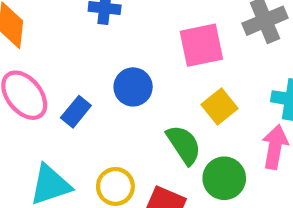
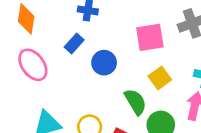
blue rectangle: (76, 112) -> (74, 44), moved

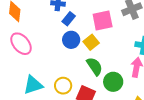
blue rectangle: (74, 44) -> (69, 19), moved
yellow square: (160, 78) -> (91, 42), moved

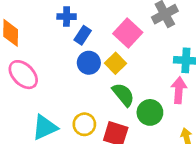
pink square: (103, 21) -> (128, 33), turned -30

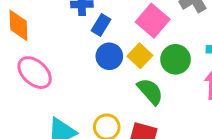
green circle: (150, 112) -> (176, 59), moved

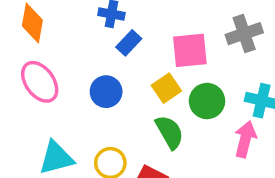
pink square: (153, 21) -> (190, 50), turned 32
blue circle: (109, 56) -> (106, 92), moved

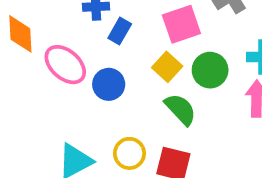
pink ellipse: (40, 82) -> (65, 65), moved

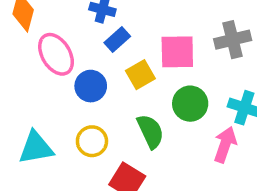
yellow square: (167, 67) -> (140, 75), moved
yellow circle: (129, 153) -> (92, 141), moved

